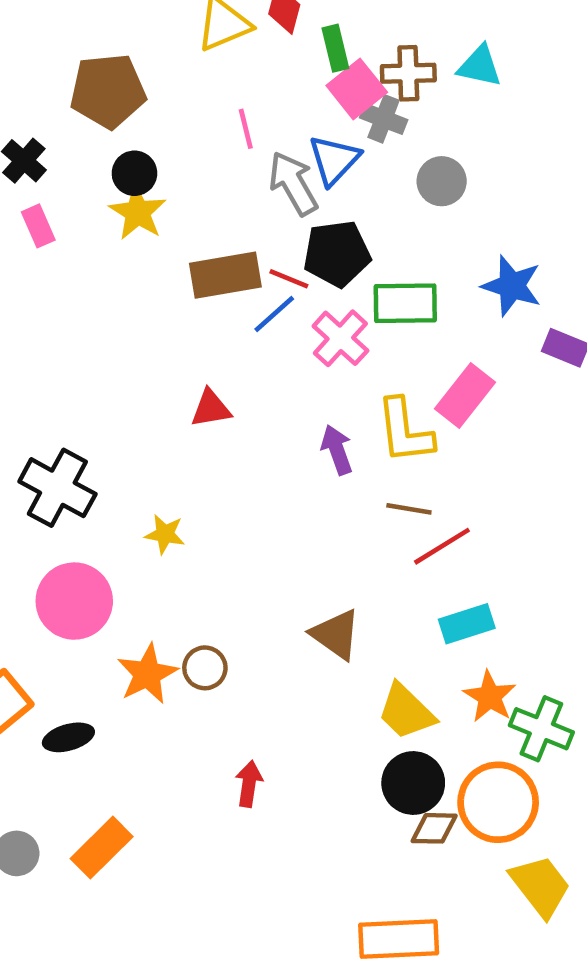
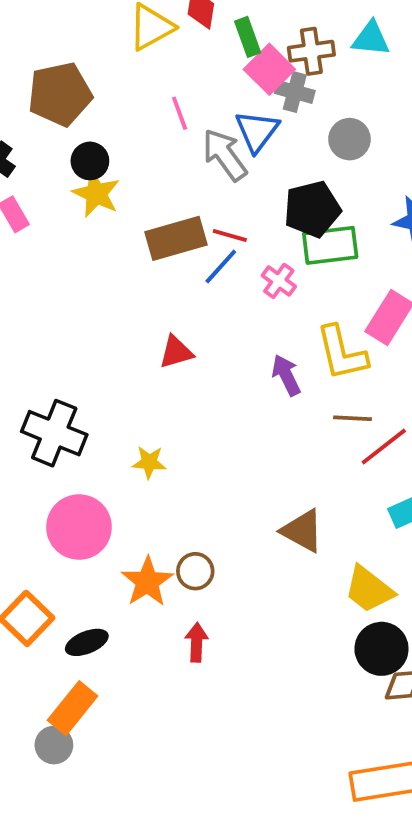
black pentagon: (337, 254) -> (312, 209), moved
pink cross: (340, 338) -> (279, 281), size x0.7
red arrow: (249, 784) -> (197, 642), moved
orange rectangle: (102, 848) -> (73, 708), moved

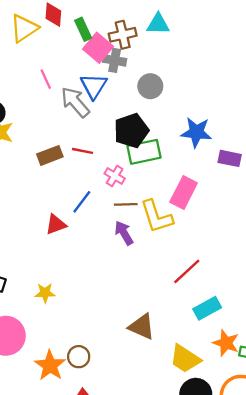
brown rectangle: (176, 238) -> (50, 155), size x0.7
blue line: (221, 267) -> (82, 202), moved
brown line: (352, 418) -> (126, 204), moved

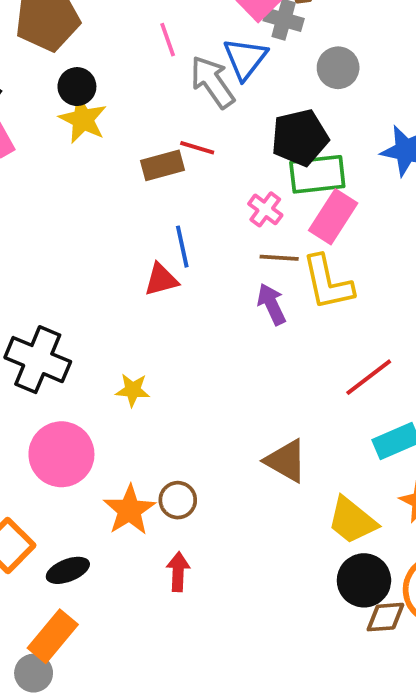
red line: (83, 151) -> (197, 148), moved
pink rectangle: (184, 193) -> (333, 217), moved
blue line: (82, 202) -> (182, 247), moved, turned -55

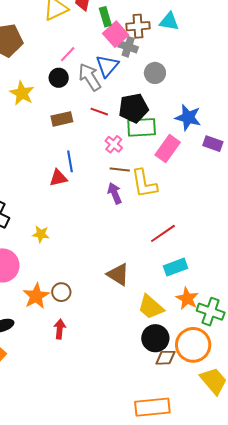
pink line: (168, 40) -> (68, 54), turned 60
black circle: (77, 87) -> (59, 78), moved
red line: (197, 148) -> (99, 112), moved
pink rectangle: (333, 217) -> (168, 149), moved

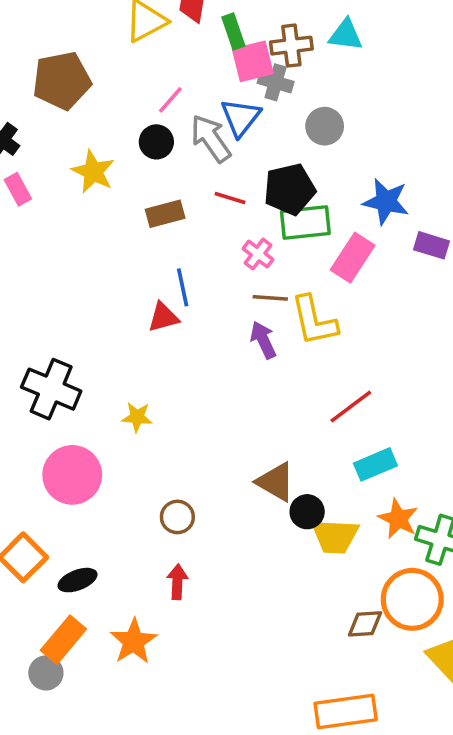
pink square: (116, 34) -> (253, 61), turned 30
orange star: (36, 296) -> (134, 641), moved
yellow trapezoid: (151, 307) -> (335, 536), turned -36
black circle: (155, 338) -> (307, 512), moved, size x0.7

